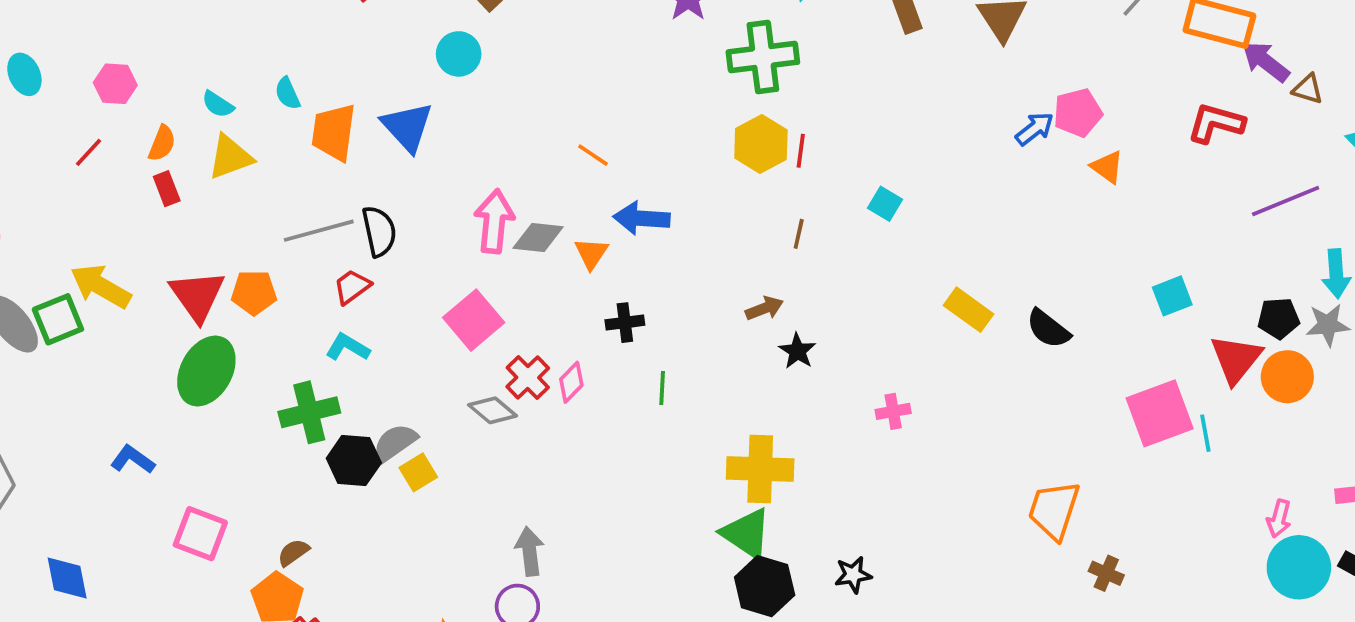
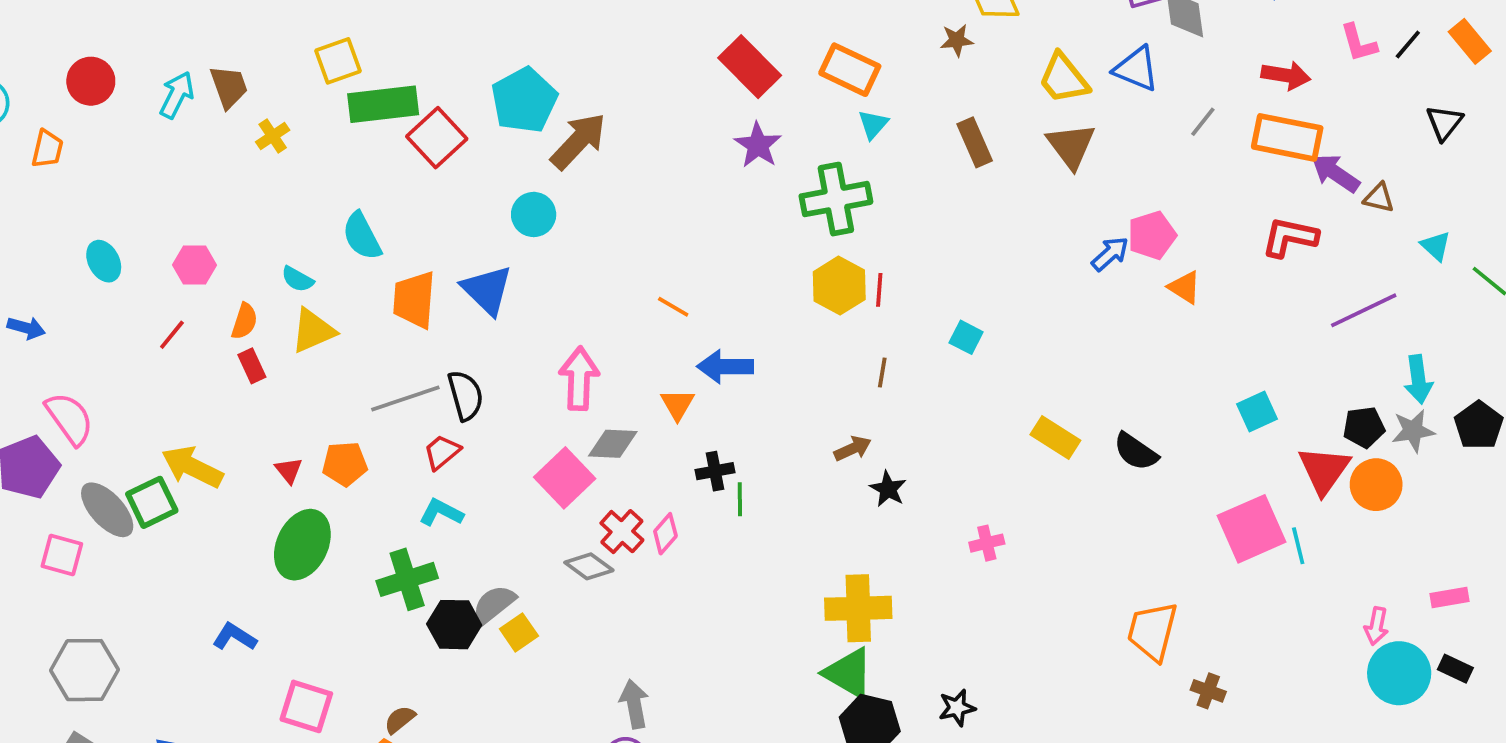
cyan semicircle: (288, 93) -> (362, 236), moved, size x1.5
gray diamond: (538, 237) -> (613, 444), moved
red triangle: (197, 296) -> (289, 470), size x0.5
green line: (662, 388) -> (740, 499), moved

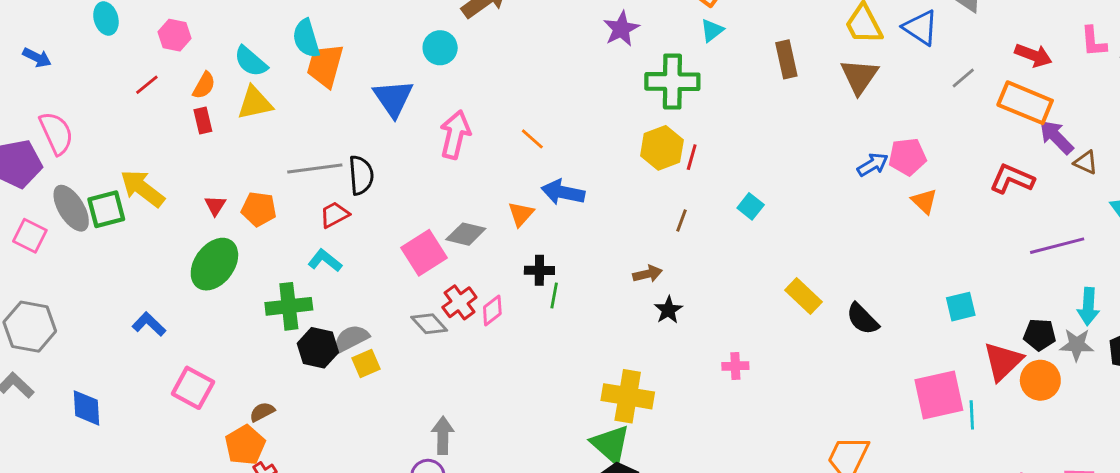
cyan semicircle: (298, 279) -> (251, 61), size x1.4
orange trapezoid: (414, 300) -> (325, 65), moved
pink arrow: (579, 379) -> (455, 135), moved

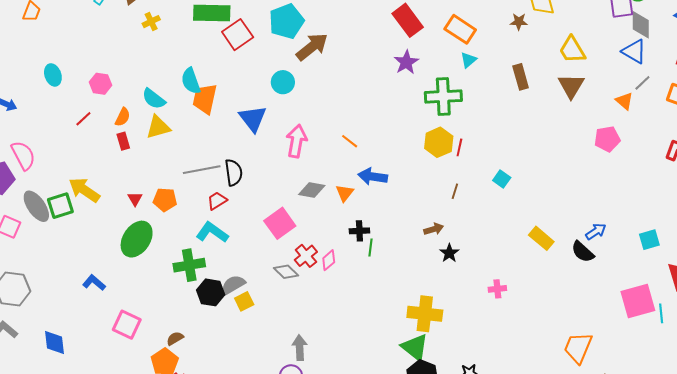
blue triangle: (921, 28) -> (634, 51), moved
blue arrow: (873, 165) -> (596, 231), moved
orange triangle: (924, 201) -> (624, 101), moved
gray diamond: (466, 234) -> (312, 190), moved
cyan L-shape: (325, 261) -> (212, 232), size x1.4

